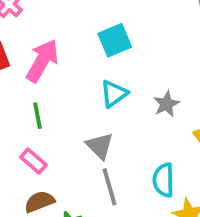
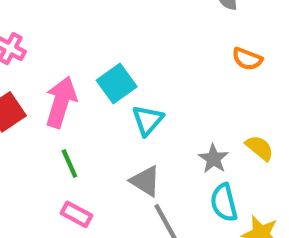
cyan square: (115, 40) -> (117, 83), moved
gray star: (166, 104) -> (213, 159), moved

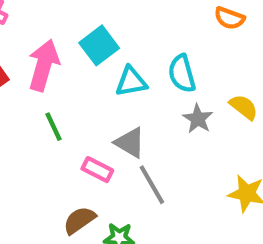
cyan triangle: (148, 120) -> (131, 82), turned 40
cyan semicircle: (224, 203) -> (182, 73), moved
pink rectangle: (76, 214) -> (97, 170), moved

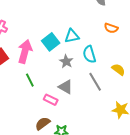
cyan triangle: (131, 82) -> (72, 36), moved
gray star: (198, 119) -> (66, 61), moved
gray line: (152, 185) -> (95, 82), moved

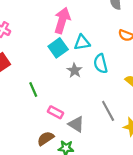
pink arrow: (25, 51) -> (62, 20), moved
gray line: (95, 82) -> (108, 111), moved
gray triangle: (66, 87) -> (76, 124), moved

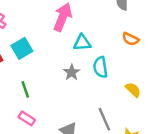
cyan square: (58, 48) -> (22, 48), moved
pink rectangle: (55, 112) -> (27, 118), moved

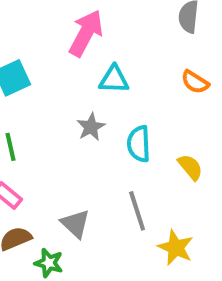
cyan semicircle: (100, 67) -> (139, 144), moved

